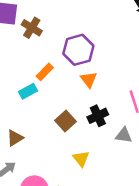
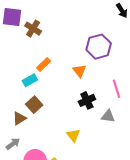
purple hexagon: (78, 50) -> (99, 47), moved
brown square: (65, 121) -> (34, 105), moved

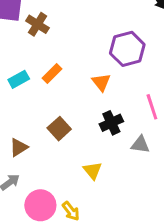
cyan rectangle: (30, 80) -> (19, 79), moved
brown square: (34, 105) -> (59, 129), moved

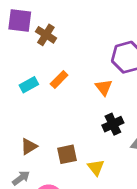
brown square: (59, 129) -> (67, 154), moved, turned 30

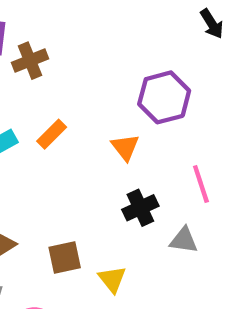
brown cross: (46, 35) -> (30, 61), turned 36

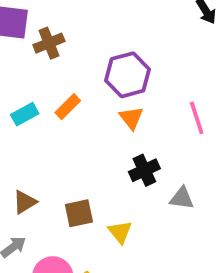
purple hexagon: (164, 97) -> (128, 75), moved
pink line: (201, 184) -> (197, 118), moved

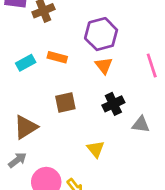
orange rectangle: (68, 107) -> (57, 57), turned 60
brown triangle: (25, 202) -> (26, 127), size x1.4
brown square: (79, 213) -> (65, 103), moved

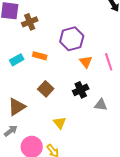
orange triangle: (104, 66) -> (86, 62), moved
brown square: (65, 103) -> (46, 89), turned -35
yellow triangle: (96, 149) -> (60, 123), moved

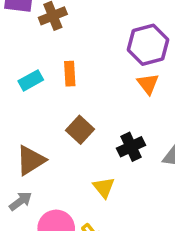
purple hexagon: (72, 39) -> (148, 45), moved
orange rectangle: (40, 56) -> (70, 74), turned 72
black cross: (81, 90) -> (131, 147), moved

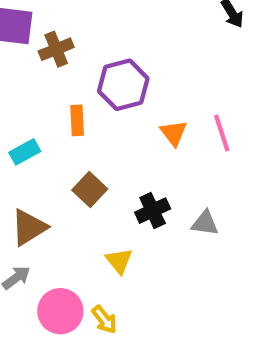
purple hexagon: (148, 45) -> (123, 85), moved
cyan rectangle: (31, 80) -> (25, 152), moved

